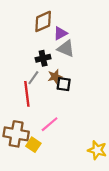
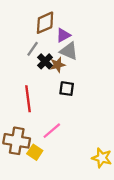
black cross: (43, 58) -> (45, 61), turned -32
brown star: (55, 77) -> (58, 65), moved
gray line: (33, 78) -> (33, 49), moved

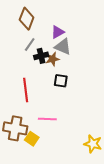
brown diamond: (45, 23) -> (27, 19), moved, turned -45
black cross: (45, 61) -> (41, 56), turned 32
pink line: (52, 131) -> (47, 119), turned 42

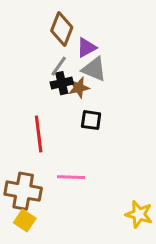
brown diamond: (27, 19) -> (62, 29), moved
gray line: (30, 44) -> (59, 66), moved
yellow square: (32, 139) -> (25, 220), moved

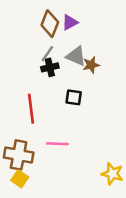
purple triangle: (86, 48) -> (70, 22), moved
brown star: (79, 88) -> (91, 65), moved

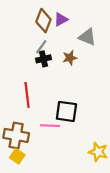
gray triangle: (76, 56) -> (87, 37), moved
brown star: (91, 65) -> (70, 58), moved
black square: (74, 97) -> (66, 111), moved, size x1.5

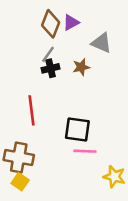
pink line: (50, 126) -> (85, 151), moved

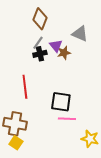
purple triangle: (71, 23) -> (56, 46), moved, turned -40

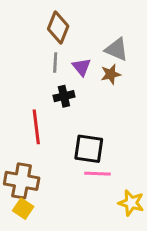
gray line: (38, 43) -> (55, 63), turned -32
brown star: (64, 53) -> (111, 74), moved
black cross: (40, 54) -> (64, 96), moved

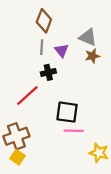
brown star: (111, 74) -> (92, 56), moved
red line: (36, 127) -> (27, 96), turned 55
brown cross: (22, 181) -> (16, 136), turned -30

